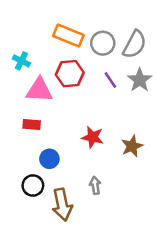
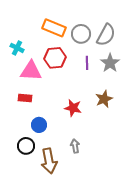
purple line: (110, 80) -> (87, 63), turned 32
brown star: (132, 146) -> (104, 99), moved

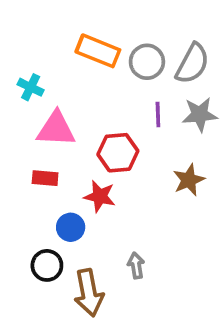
red hexagon: (55, 58) -> (118, 153), moved
gray star: (110, 63) -> (200, 114), turned 30
red star: (73, 108) -> (100, 196), moved

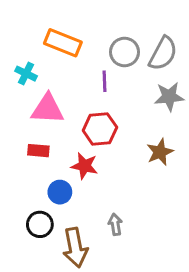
orange rectangle: (98, 51) -> (63, 43), moved
purple line: (158, 114) -> (105, 81), moved

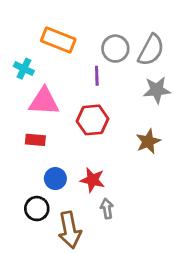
red star: (84, 166) -> (92, 180), moved

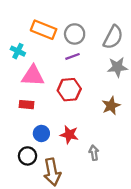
gray circle: (115, 49) -> (75, 34), moved
purple line: (97, 76) -> (72, 56), turned 72
gray arrow: (107, 209) -> (94, 153), moved

